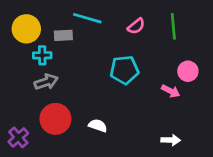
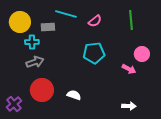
pink semicircle: (136, 26) -> (95, 21), moved

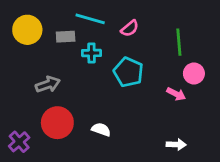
green line: (131, 20) -> (179, 42), moved
cyan cross: (32, 42) -> (91, 53), moved
cyan pentagon: (94, 53) -> (128, 72), turned 30

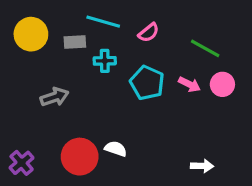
green line: (179, 42) -> (205, 48), turned -56
pink arrow: (176, 94) -> (189, 84), moved
red circle: (57, 123) -> (80, 157), moved

